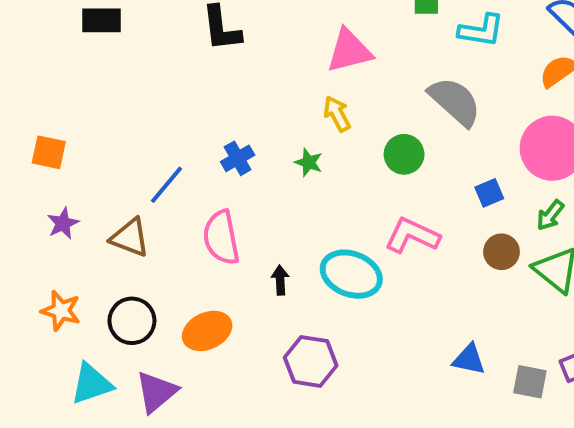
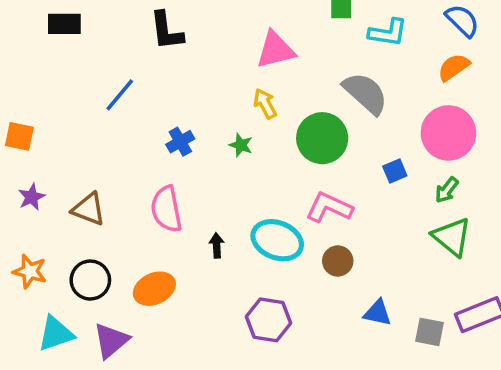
green circle: (404, 154) -> (322, 138), size x1.5
blue line: (166, 185) -> (120, 95), moved
brown circle: (501, 252) -> (338, 261), moved
purple hexagon: (311, 361) -> (269, 320), moved

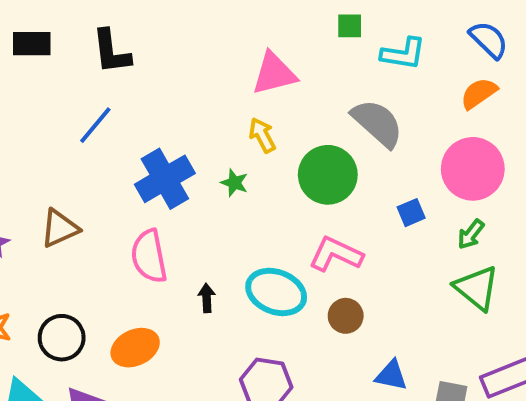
black L-shape: (166, 31) -> (111, 52), moved
blue cross: (180, 142) -> (165, 179), size x1.8
brown triangle: (89, 209) -> (60, 228), moved, turned -45

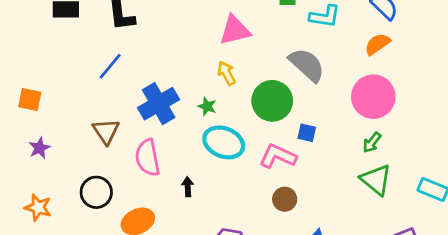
blue square: (411, 213) -> (307, 133), moved, turned 36
brown triangle: (60, 228) -> (106, 131), moved, turned -40
cyan ellipse: (276, 292) -> (224, 142), moved
black circle: (62, 338) -> (96, 192), moved

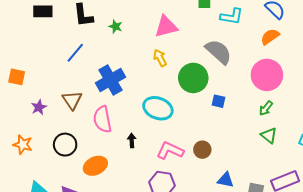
green star: (207, 106) -> (116, 27), moved
purple star: (39, 148) -> (39, 107), moved
pink L-shape: (278, 156) -> (170, 151), moved
green triangle: (376, 180) -> (269, 135), size x0.7
orange star: (38, 208) -> (23, 145), moved

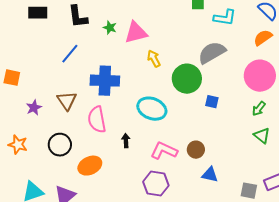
pink triangle: (166, 27) -> (136, 33), moved
gray semicircle: (218, 52) -> (212, 53), turned -72
blue cross: (111, 80) -> (105, 81), turned 32
blue triangle: (226, 180) -> (210, 175), moved

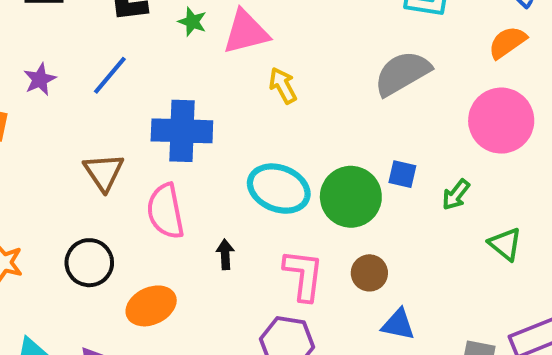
green circle: (187, 79) -> (351, 197), moved
purple star: (34, 108) -> (40, 79), moved
green arrow: (259, 109) -> (456, 195), moved
pink L-shape: (164, 151) -> (303, 275), turned 72

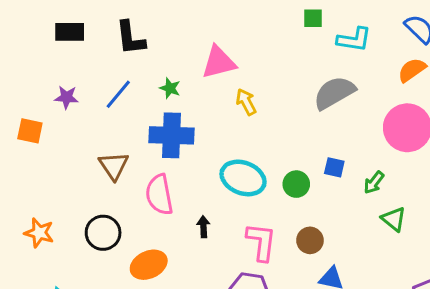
green star: (192, 22) -> (170, 88), moved
purple star: (40, 79) -> (67, 97), turned 30
green circle: (351, 197) -> (296, 184), size x0.6
green triangle: (505, 244) -> (394, 219), moved

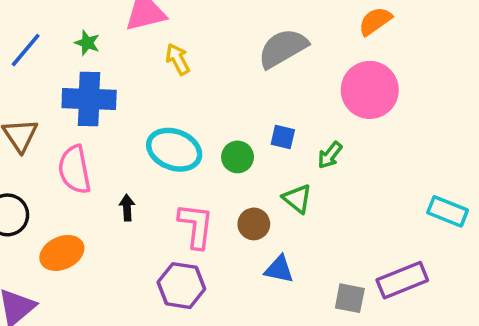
green triangle: (394, 219) -> (297, 199), moved

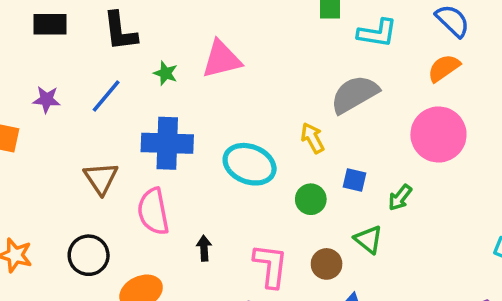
green star: (87, 43) -> (166, 73), moved
yellow arrow: (178, 59) -> (313, 138), moved
cyan ellipse: (174, 150) -> (250, 164), moved

